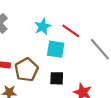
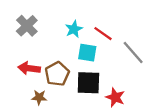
black square: (57, 78) -> (88, 83), size x1.6

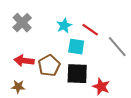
brown star: (39, 97) -> (18, 87), moved

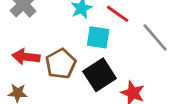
black square: (77, 74) -> (100, 75), turned -35

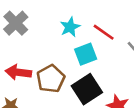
cyan square: (98, 37) -> (86, 54), turned -30

